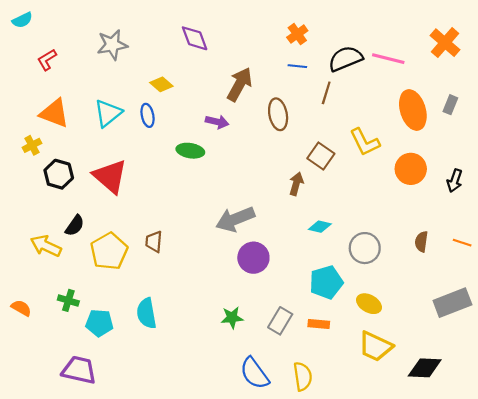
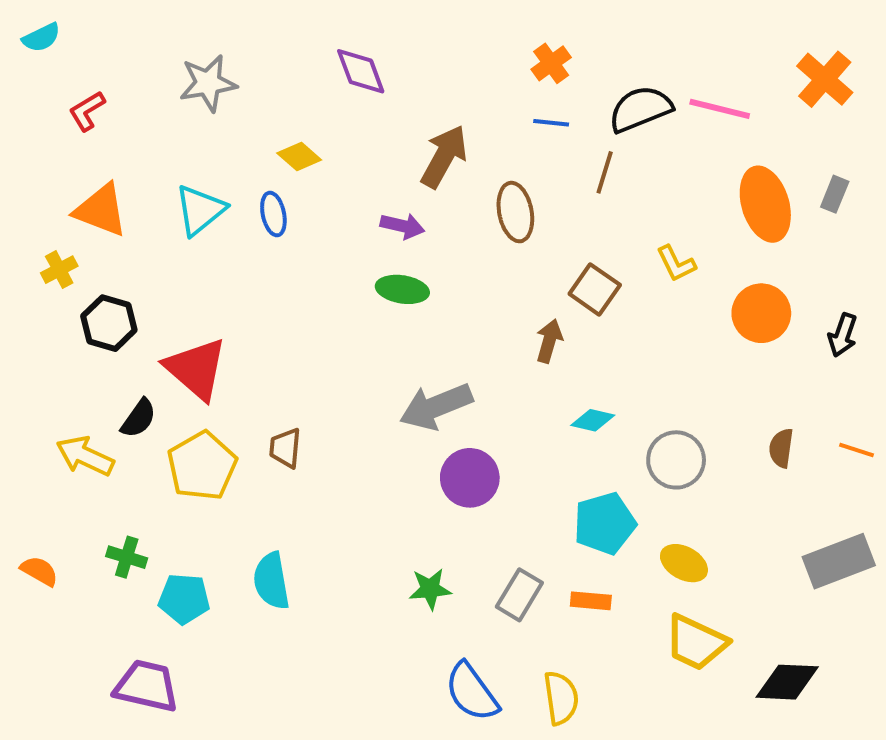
yellow L-shape: (365, 142) -> (676, 264), size x0.7
green ellipse: (190, 151) -> (402, 289), moved
red triangle: (110, 176) -> (196, 369), moved

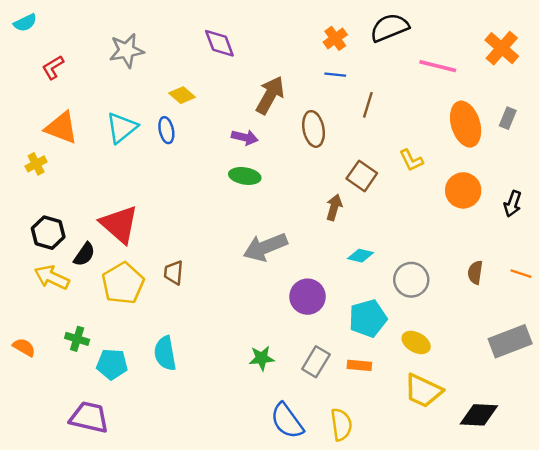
black semicircle: (640, 109) -> (390, 28), moved
black hexagon: (109, 323) -> (48, 233), moved
purple circle: (470, 478) -> (308, 297), moved

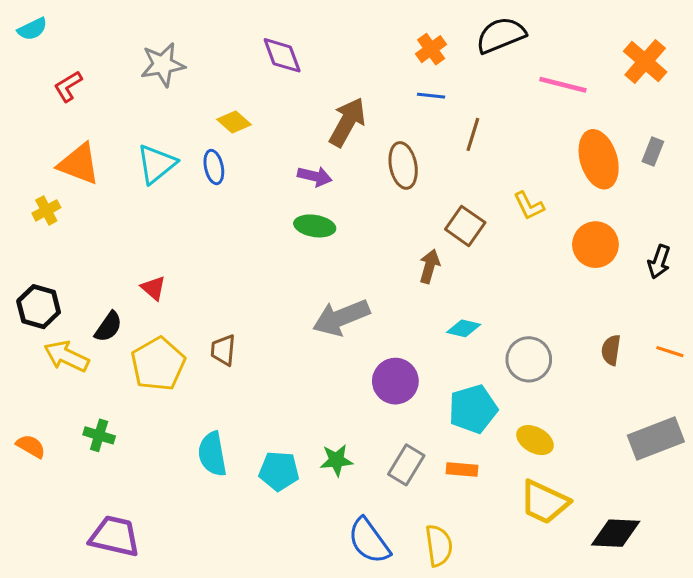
red triangle: (119, 224) -> (153, 288), size x0.5
black hexagon: (48, 233) -> (39, 307), moved
cyan pentagon: (112, 364) -> (279, 471), moved

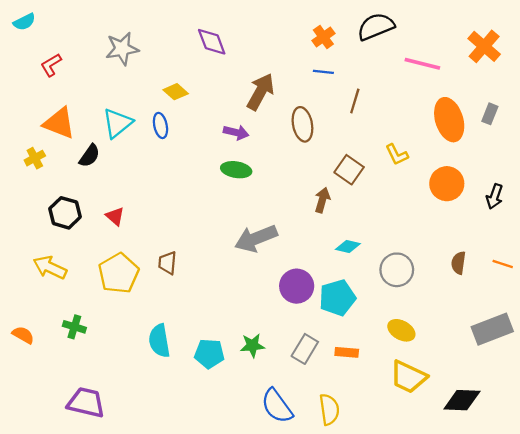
black hexagon: (39, 307) -> (65, 213), moved
black semicircle: (108, 327) -> (89, 156), moved
cyan pentagon: (473, 409) -> (337, 298), moved

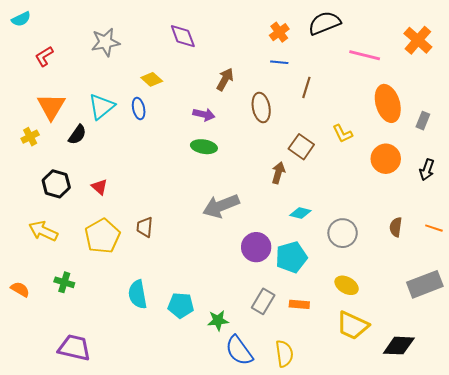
brown arrow: (261, 92) -> (225, 79), size x0.7
gray rectangle: (490, 114) -> (423, 121), moved
orange triangle: (59, 123) -> (51, 106), turned 40
green star: (252, 345) -> (218, 320), moved

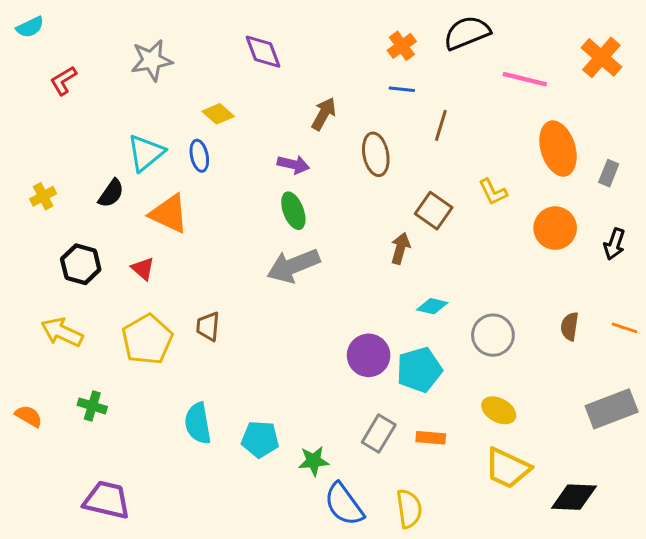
orange triangle: (51, 106) -> (169, 214), moved, turned -36
green ellipse: (204, 147) -> (293, 211), turned 60
gray arrow: (221, 206) -> (293, 266), moved

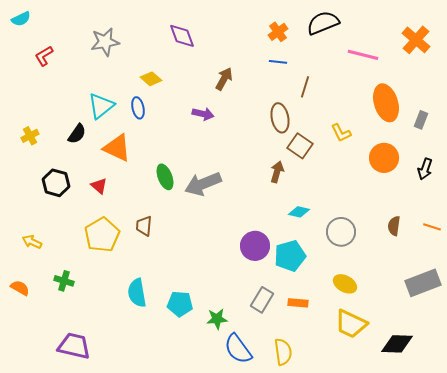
brown ellipse: (376, 154) -> (280, 118), moved
green ellipse: (293, 211) -> (165, 177), moved
yellow arrow: (62, 332) -> (32, 242), moved, size x0.7

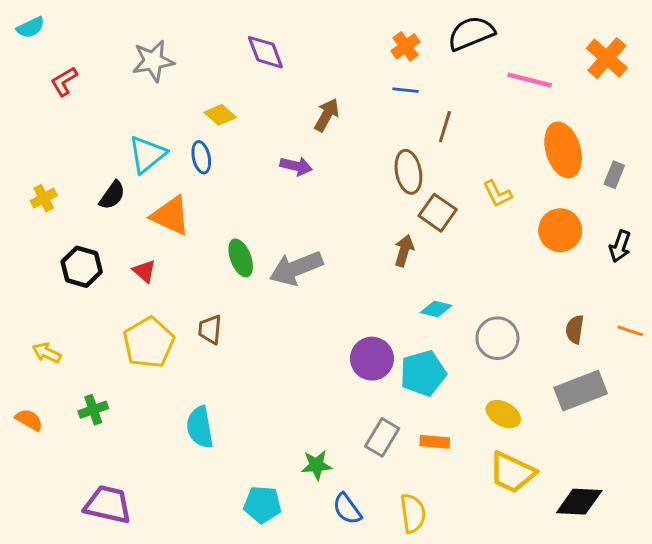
green cross: (64, 281) -> (93, 410), turned -36
gray rectangle: (423, 283) -> (581, 391), moved
cyan pentagon: (180, 304) -> (263, 505), moved
blue semicircle: (238, 349) -> (347, 509), size x0.7

